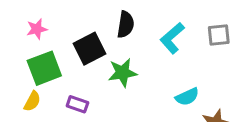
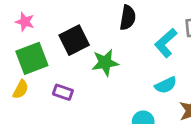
black semicircle: (126, 25) -> (128, 18), moved
pink star: (37, 29) -> (25, 22), turned 30
cyan L-shape: (172, 38) -> (166, 43), moved

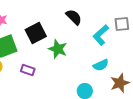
black semicircle: (128, 18) -> (74, 17), turned -54
green star: (105, 63) -> (58, 49), turned 30

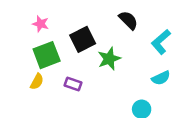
green star: (58, 49) -> (109, 59), turned 30

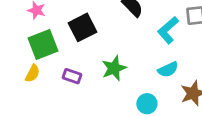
green star: (109, 59) -> (114, 68), moved

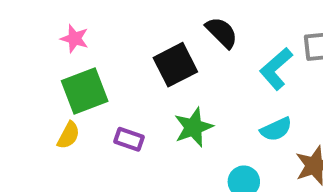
black square: (82, 27) -> (175, 65), moved

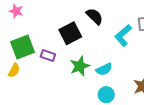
pink star: (75, 39) -> (16, 11), moved
cyan semicircle: (276, 129) -> (104, 69), moved
purple rectangle: (129, 139) -> (48, 56), moved

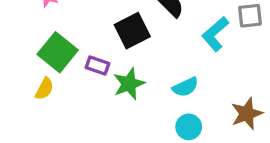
green square: (23, 47) -> (58, 52), turned -30
green star: (80, 66) -> (129, 84), moved

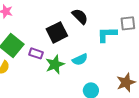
cyan L-shape: (215, 34) -> (107, 34), turned 40
cyan semicircle: (185, 87) -> (80, 59), moved

